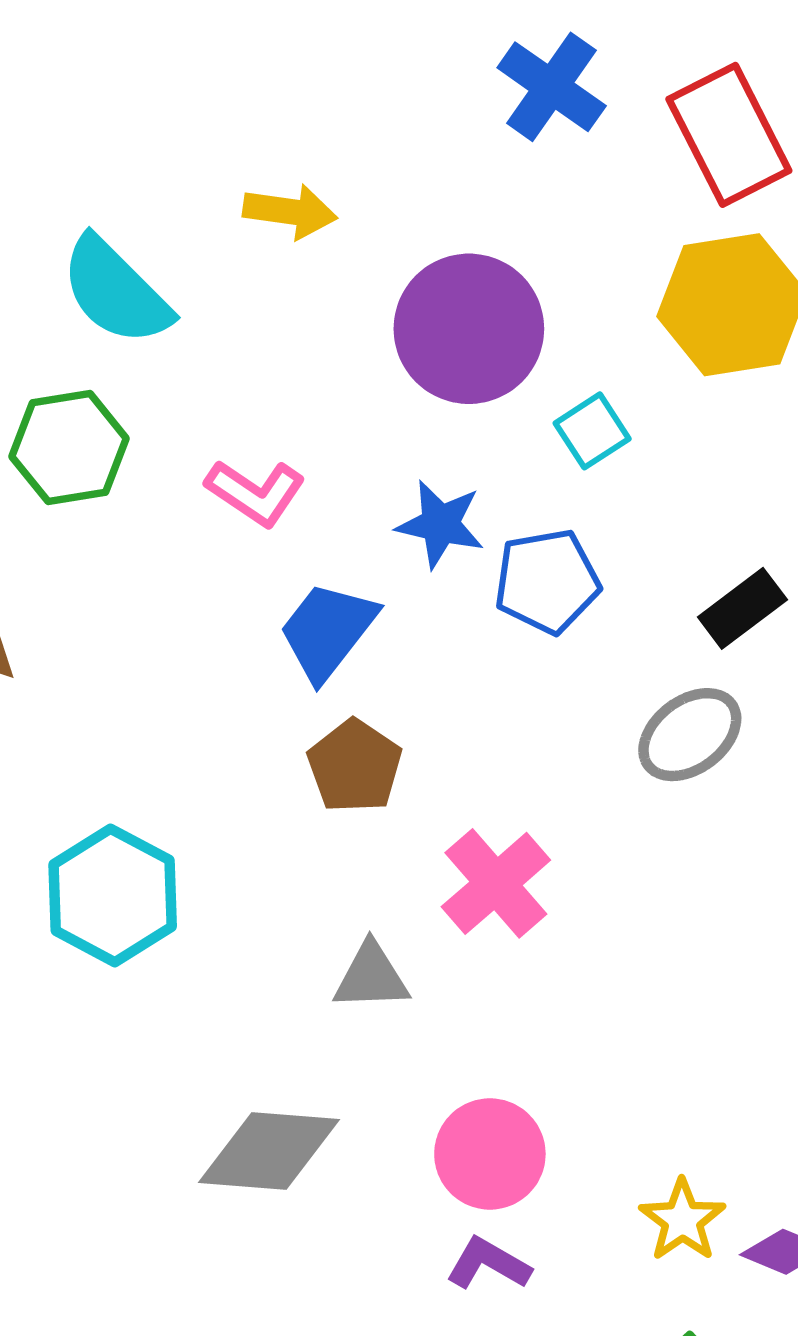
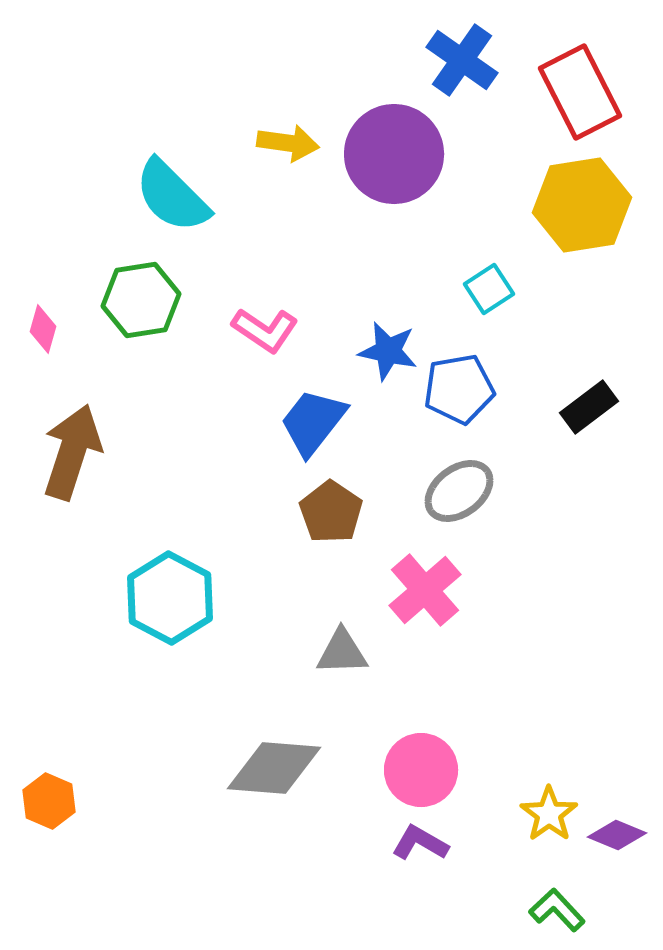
purple circle: (469, 329) -> (394, 154), moved
gray ellipse: (690, 735) -> (459, 491), moved

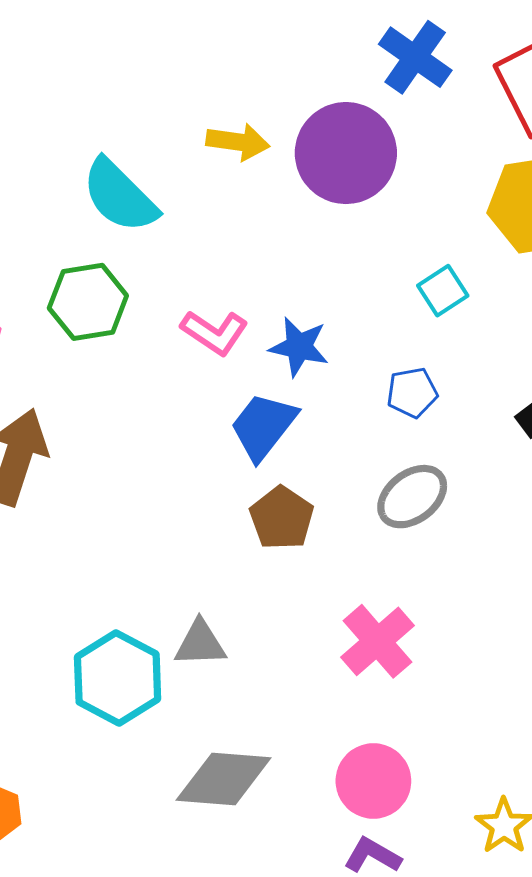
blue star: (388, 351) -> (299, 347), moved
blue pentagon: (459, 389) -> (412, 393), size x0.7
pink cross: (425, 590) -> (377, 641), moved
cyan hexagon: (170, 598) -> (118, 678), moved
gray triangle: (342, 652) -> (200, 643), moved

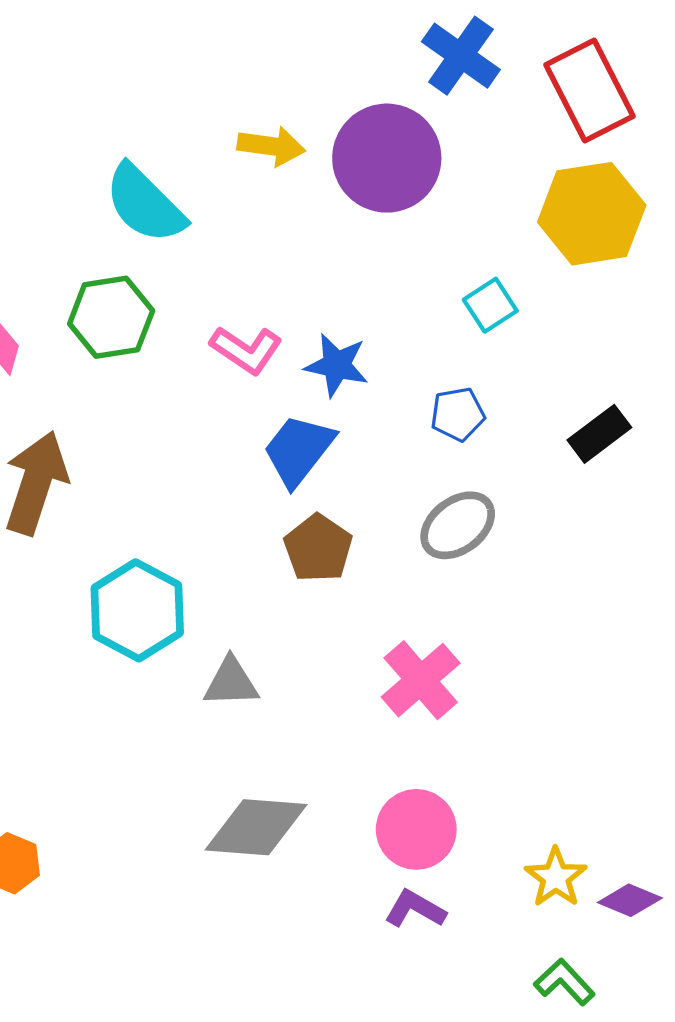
cyan hexagon: (118, 678) -> (137, 610), moved

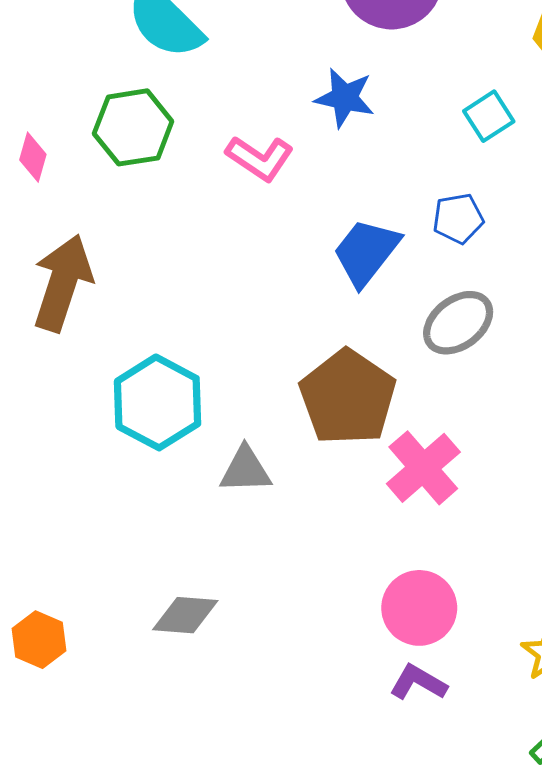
blue star: (337, 365) -> (345, 98), moved
blue trapezoid: (299, 450) -> (366, 252), moved
brown pentagon: (318, 548) -> (348, 397), moved, size x1.5
gray diamond: (256, 827) -> (185, 615), moved, size x0.7

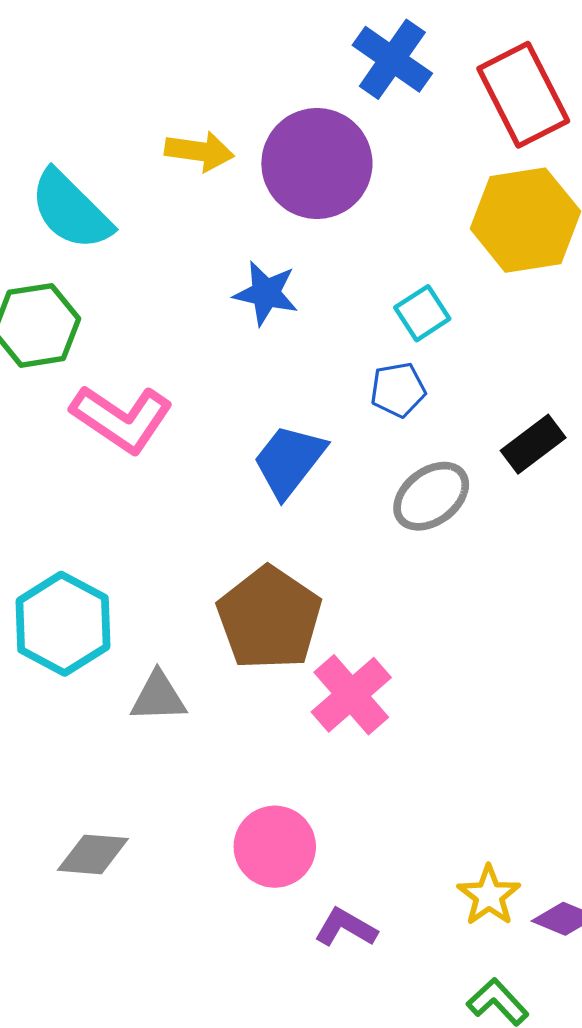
pink L-shape: (260, 158) -> (122, 419), moved, size x1.4
blue pentagon: (458, 218) -> (398, 390), moved
gray ellipse: (458, 323) -> (431, 496), moved
pink circle: (419, 608) -> (275, 847), moved

